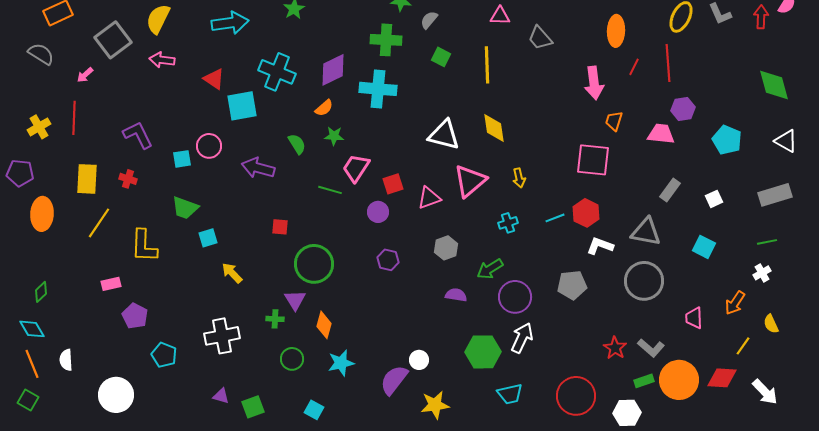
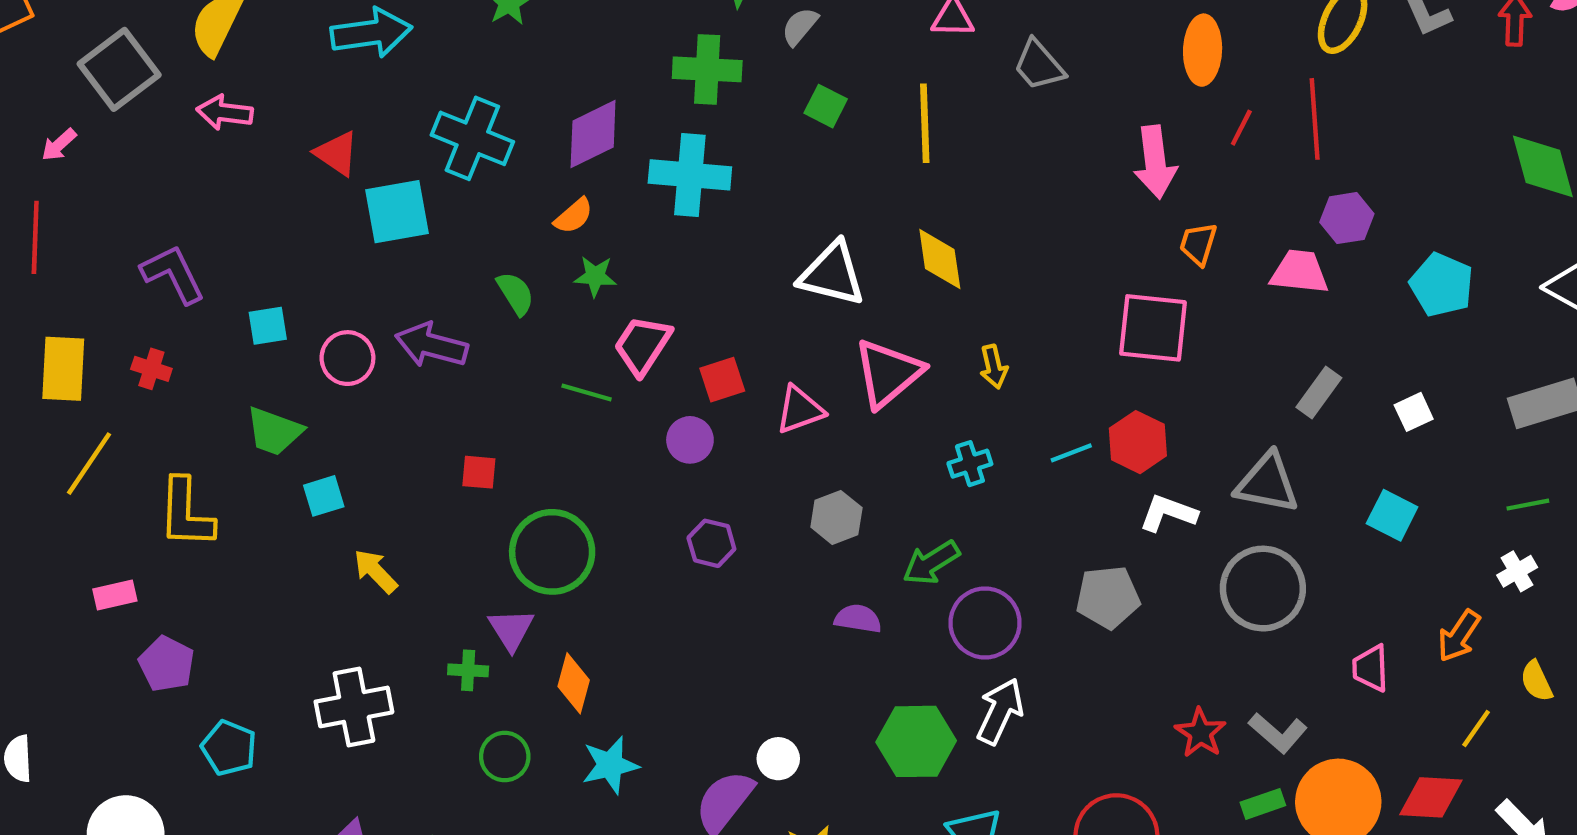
pink circle: (209, 146) -> (347, 358), moved

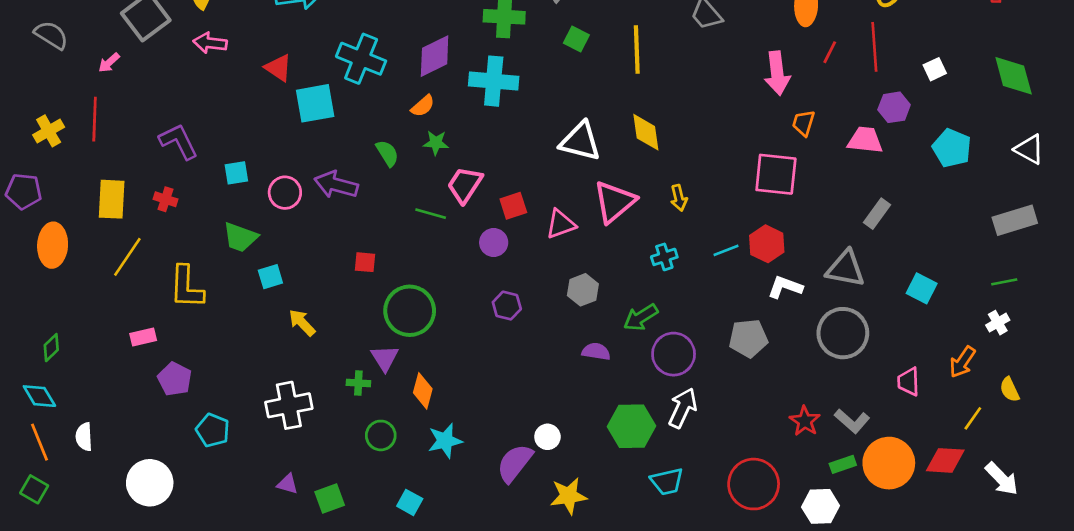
white square: (1414, 412) -> (935, 69), moved

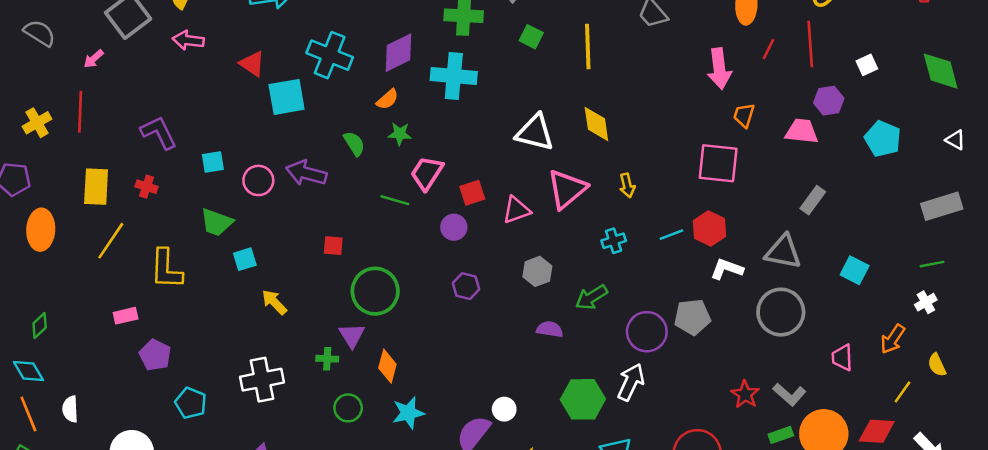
white triangle: (1029, 149) -> (955, 140), size x0.7
purple circle: (674, 354) -> (647, 332), moved

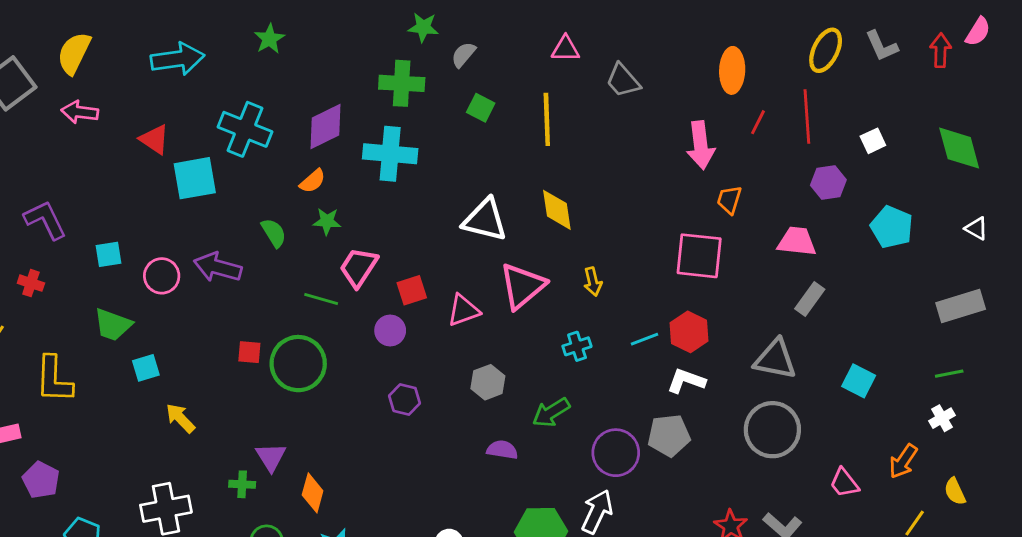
pink trapezoid: (802, 131) -> (797, 241), moved
white L-shape: (727, 269) -> (686, 381), moved
green circle: (375, 291) -> (298, 364), moved
pink trapezoid: (842, 358) -> (844, 483), turned -36

